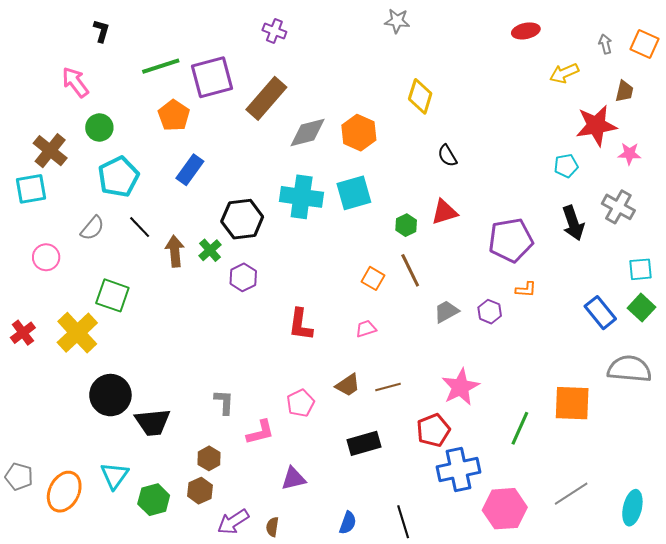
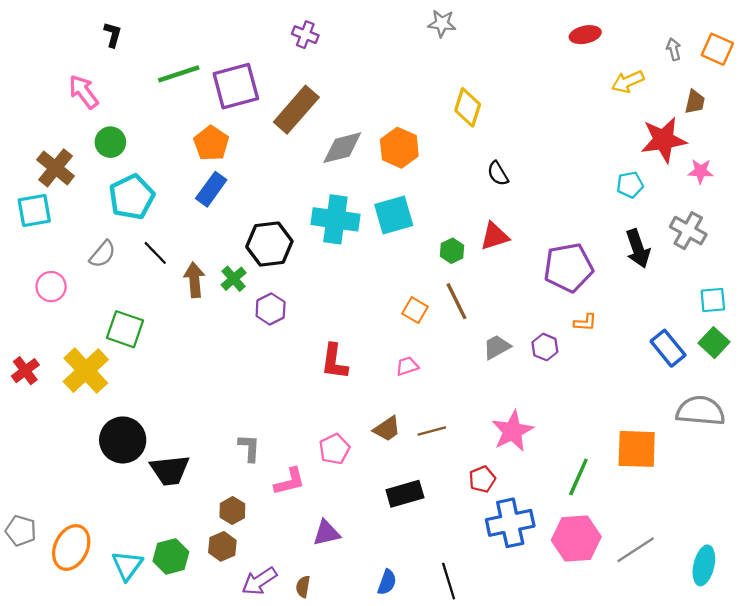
orange pentagon: (174, 115) -> (211, 143), moved
red pentagon: (433, 430) -> (482, 479), size x0.7
cyan triangle: (114, 476) -> (127, 565), moved
pink hexagon: (505, 509) -> (576, 539), moved

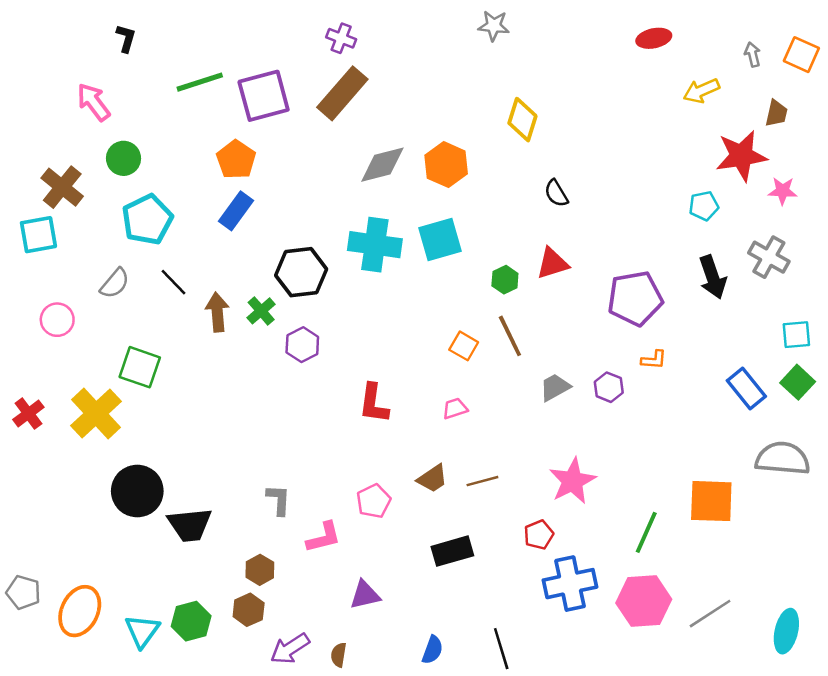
brown rectangle: (296, 110) -> (342, 93), moved

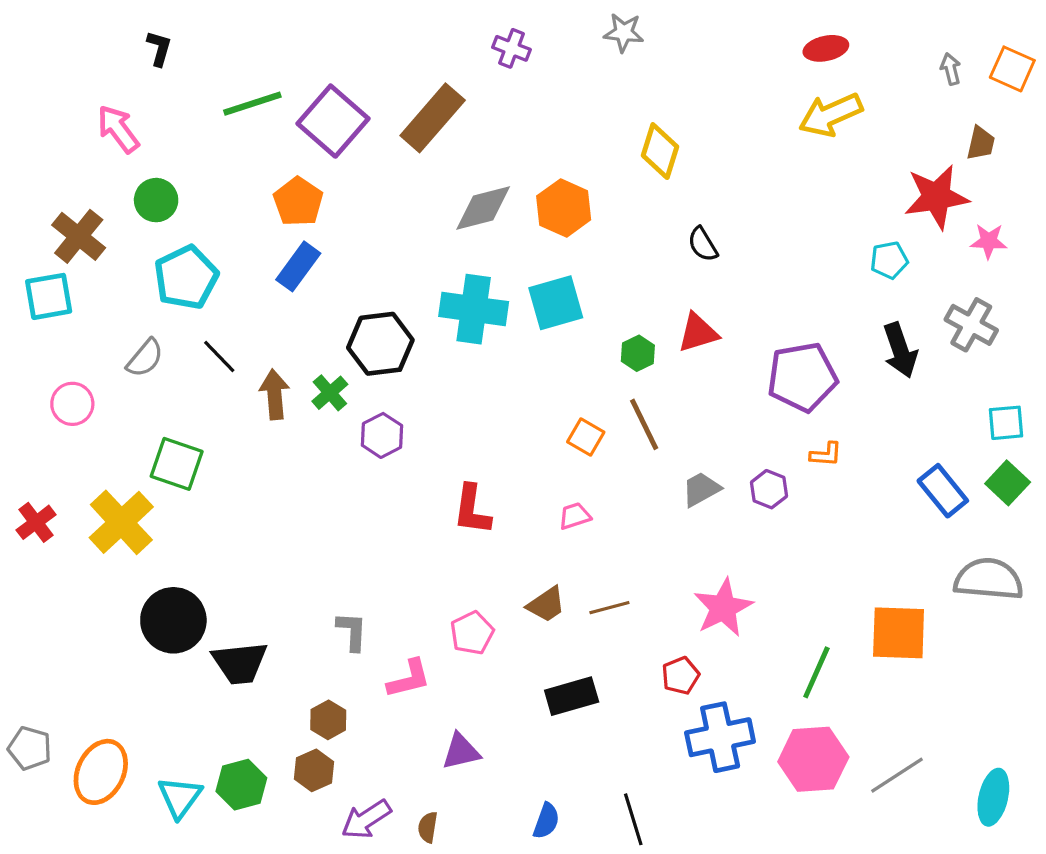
purple cross: (341, 38) -> (512, 48), moved
yellow arrow: (701, 91) -> (831, 115), moved, size x1.4
purple square: (264, 96) -> (333, 121), turned -34

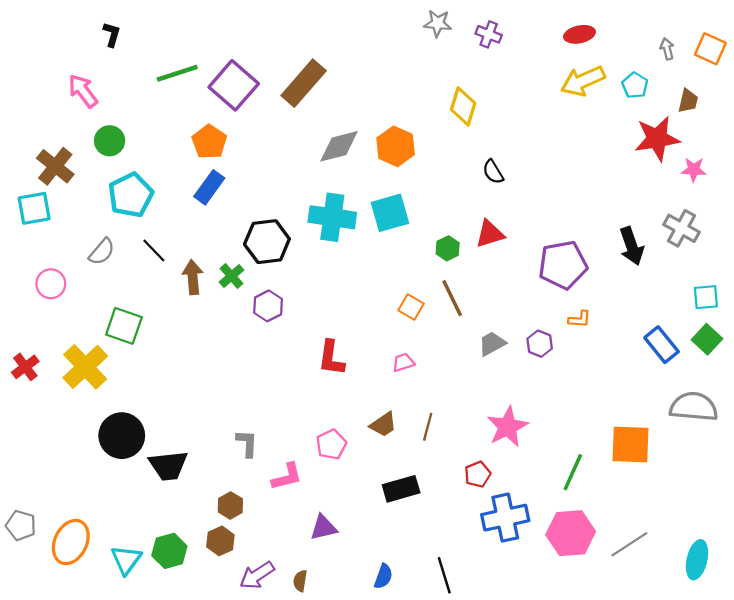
purple cross: (512, 48) -> (489, 34), moved
cyan pentagon: (889, 260) -> (635, 85), moved, turned -30
brown line: (609, 608) -> (428, 427), turned -60

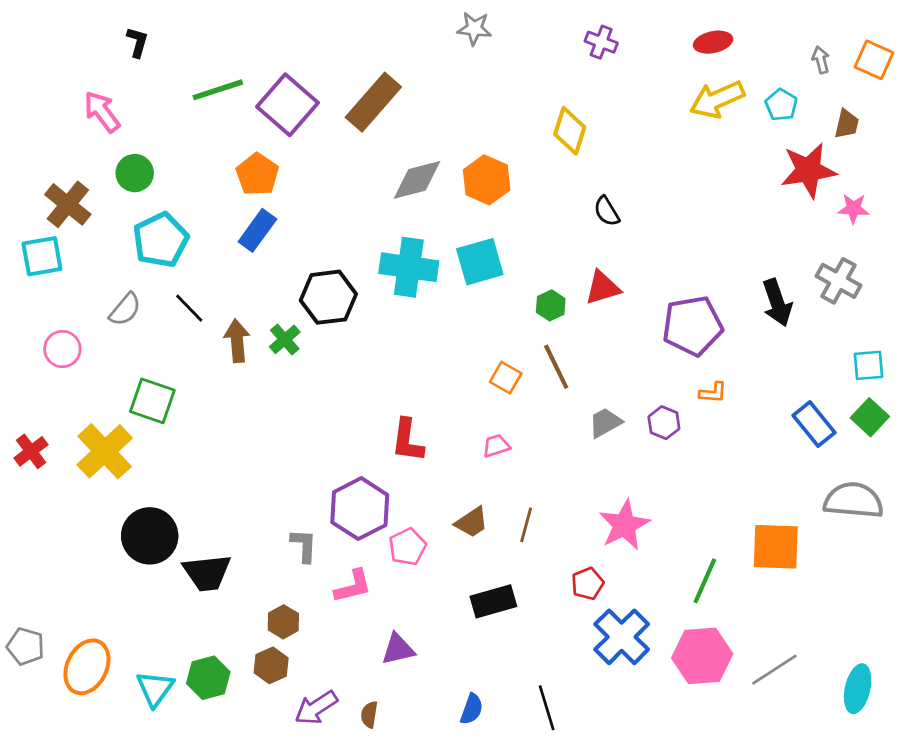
gray star: (438, 23) -> (474, 28), moved
purple hexagon: (268, 306) -> (360, 509), moved, size x1.6
blue cross: (505, 518) -> (622, 637), turned -33

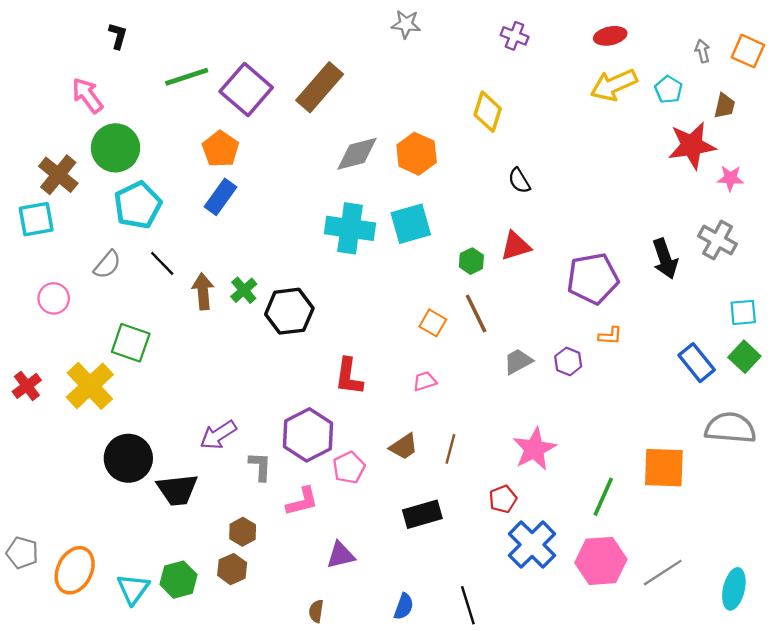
green circle: (135, 173) -> (115, 148), size x1.5
black hexagon: (328, 297) -> (289, 311), moved
purple arrow: (316, 708) -> (218, 435), moved

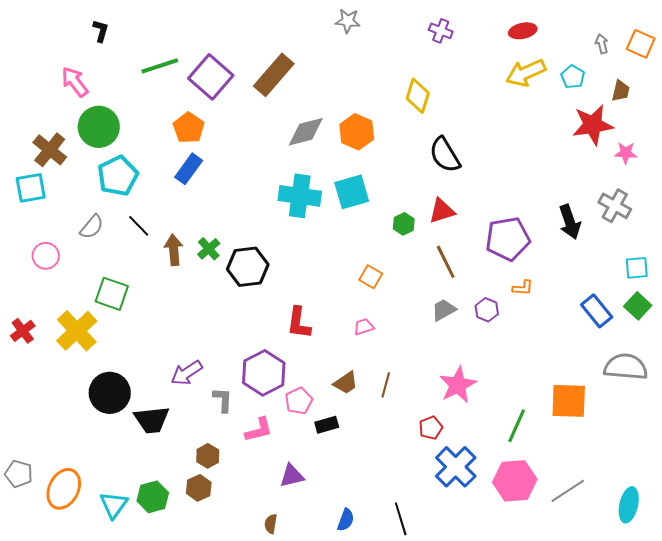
black semicircle: (519, 181) -> (445, 155), size x1.6
brown line: (476, 314) -> (446, 262), moved
black rectangle: (422, 514) -> (327, 425), moved, size x0.7

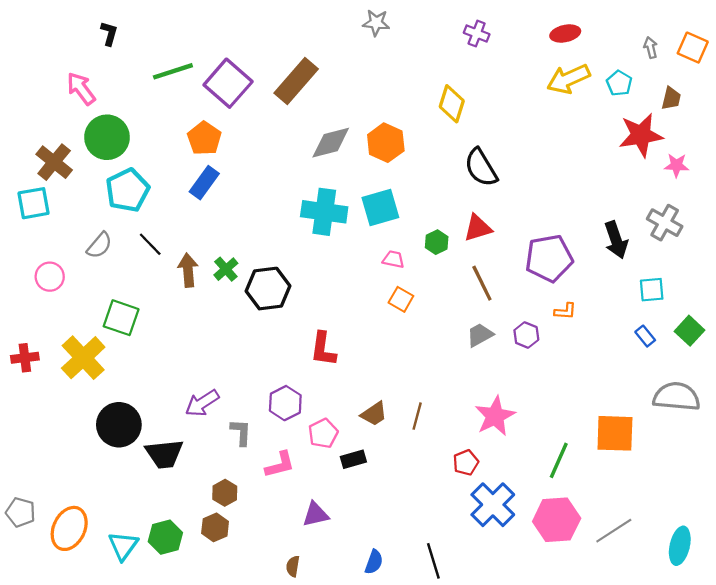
cyan square: (637, 268) -> (652, 290), moved
blue rectangle: (597, 311) -> (645, 336), size x0.6
pink trapezoid: (364, 327) -> (393, 259), moved, turned 30
red cross: (23, 331) -> (25, 358), turned 30
purple hexagon: (264, 373) -> (285, 403), size x0.7

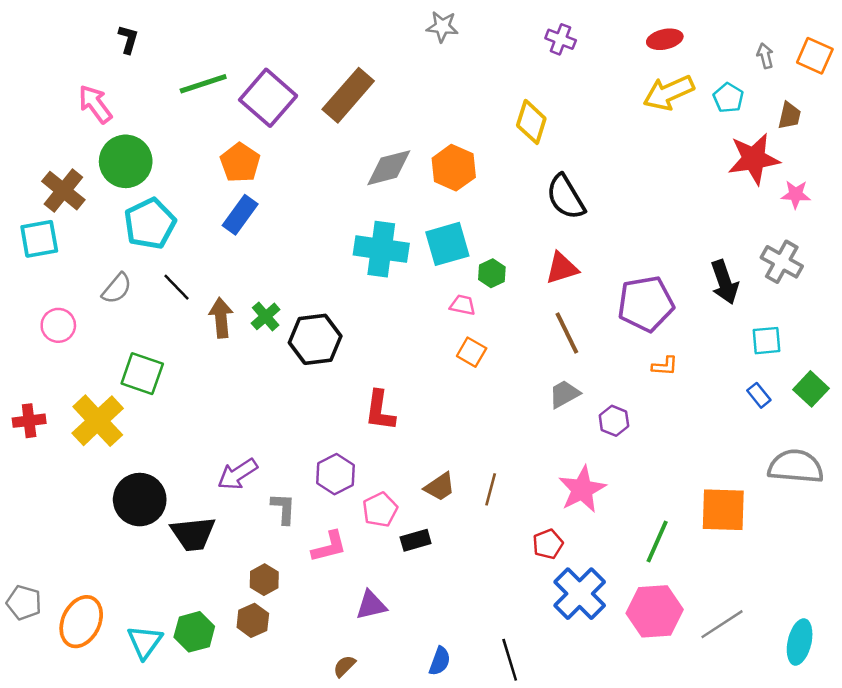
green hexagon: (437, 242) -> (492, 273), moved
purple hexagon: (526, 335) -> (614, 421), moved
brown semicircle: (293, 566) -> (344, 666), turned 36

